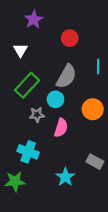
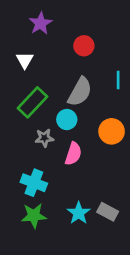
gray rectangle: (95, 162) -> (108, 212), moved
green star: (15, 181) -> (34, 216), moved

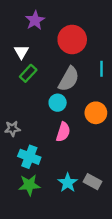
red circle: (84, 46) -> (72, 39), size x1.6
green rectangle: (33, 102) -> (28, 73), moved, size x0.7
gray star: (44, 138) -> (12, 129), moved

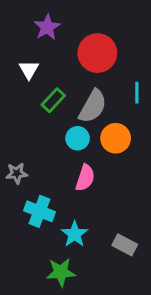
green rectangle: (28, 73) -> (53, 100), moved
orange circle: (96, 113) -> (116, 138), moved
cyan star: (68, 183) -> (75, 234), moved
green star: (29, 185) -> (61, 272), moved

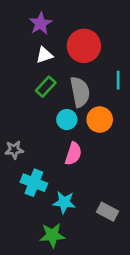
white triangle: (29, 70) -> (44, 55), moved, turned 42
gray semicircle: (93, 106) -> (80, 92), turned -40
cyan star: (75, 234) -> (64, 202), turned -30

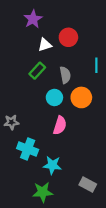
red circle: (84, 46) -> (68, 37), size x0.7
white triangle: (44, 55) -> (45, 45), moved
gray semicircle: (80, 92) -> (65, 75), size x0.7
gray rectangle: (108, 212) -> (88, 184), moved

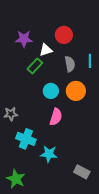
purple star: (33, 19) -> (24, 39), moved, turned 30
white triangle: (45, 45) -> (46, 50), moved
gray semicircle: (65, 75) -> (70, 64), moved
green star: (43, 192) -> (16, 179), moved, turned 30

